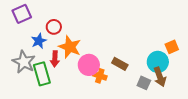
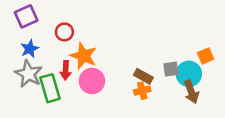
blue star: (39, 41) -> (30, 49), moved
pink circle: (89, 65) -> (92, 81), moved
orange cross: (100, 76) -> (142, 91), moved, turned -32
gray square: (144, 83) -> (171, 69), moved, turned -32

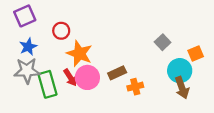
gray square: (171, 69) -> (163, 42), moved, turned -35
red arrow: (66, 70) -> (70, 77), moved, turned -36
gray star: (28, 74) -> (27, 71), turned -30
brown rectangle: (143, 76) -> (117, 73), moved, turned -54

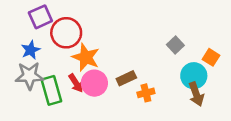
purple square: (25, 16) -> (40, 17), moved
red circle: (61, 31) -> (66, 33), size x1.6
orange square: (196, 54) -> (211, 57), turned -35

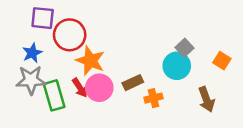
purple square: (40, 17) -> (43, 18), turned 30
cyan circle: (194, 76) -> (177, 66), moved

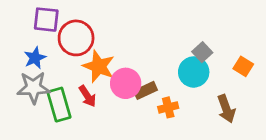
pink circle: (99, 88) -> (126, 83), moved

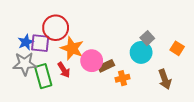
purple square: (46, 20) -> (40, 43), moved

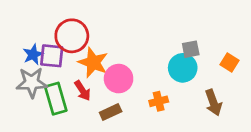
gray square: (147, 38) -> (191, 49), turned 32
brown rectangle: (106, 66) -> (111, 112), moved

